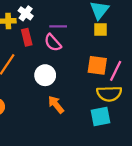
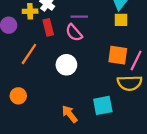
orange arrow: (56, 105) -> (70, 114), moved
cyan square: (100, 116) -> (103, 105), moved

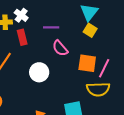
yellow square: (121, 20) -> (90, 30), turned 32
pink semicircle: (74, 33) -> (60, 48), moved

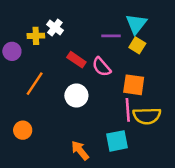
purple line: (51, 27) -> (111, 36), moved
red rectangle: (22, 37) -> (76, 60), moved, turned -42
pink line: (104, 68) -> (128, 110), moved, turned -30

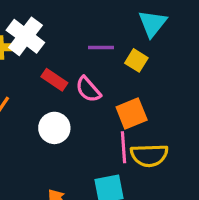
cyan triangle: (136, 24) -> (152, 23), moved
white cross: (55, 27) -> (25, 36), size x1.6
orange square: (134, 85) -> (132, 113), turned -30

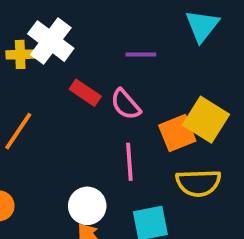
yellow square: (136, 60) -> (206, 120), moved, size x1.6
white circle: (54, 128) -> (87, 206), moved
pink line: (124, 147) -> (129, 162), moved

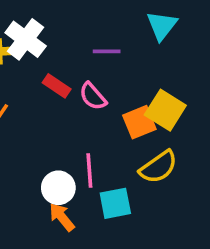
pink line: (129, 162) -> (89, 171), moved
yellow semicircle: (198, 183) -> (158, 167), turned -33

